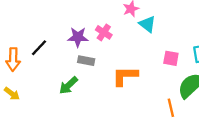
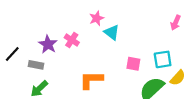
purple star: (78, 37) -> (48, 44), turned 30
gray rectangle: (86, 61) -> (36, 65), moved

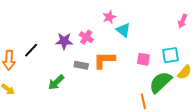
purple star: (48, 44) -> (64, 41), turned -30
gray rectangle: (36, 65) -> (81, 65), moved
orange L-shape: (91, 80) -> (104, 60), moved

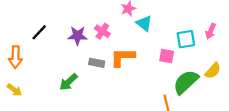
pink arrow: (183, 21) -> (211, 31), moved
black line: (31, 50) -> (39, 32), moved
cyan square: (170, 55) -> (186, 39), moved

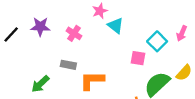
purple star: (78, 36) -> (40, 27), moved
cyan square: (186, 39) -> (157, 41), turned -36
orange L-shape: (123, 57) -> (92, 81), moved

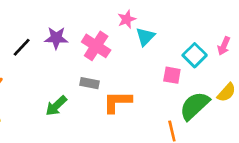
cyan triangle: (116, 26) -> (145, 37), turned 36
pink cross: (74, 33) -> (96, 46), size x1.5

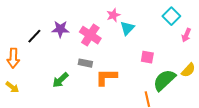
cyan square: (195, 55) -> (171, 16), moved

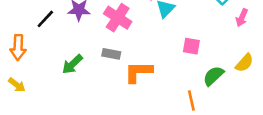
green arrow: (60, 80) -> (72, 64), moved
green semicircle: (164, 80) -> (213, 76), size x0.7

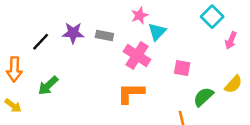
pink cross: (118, 18) -> (137, 55), moved
gray rectangle: (111, 54) -> (104, 35), moved
green arrow: (72, 64) -> (48, 86), moved

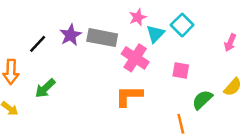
cyan square: (212, 17) -> (182, 25), moved
purple star: (73, 33) -> (71, 35), turned -30
gray rectangle: (104, 35) -> (102, 38), size x1.6

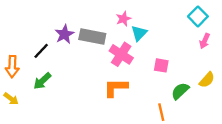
cyan square: (182, 25) -> (198, 16), moved
black line: (38, 44) -> (41, 51), moved

